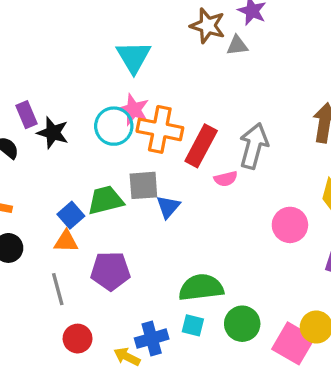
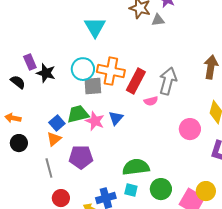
pink star: (134, 110) -> (95, 121), moved
gray square: (143, 185) -> (93, 86), moved
orange triangle: (66, 241) -> (54, 139), turned -42

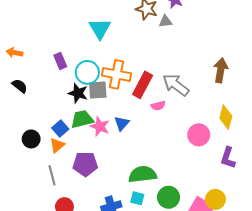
purple rectangle: (30, 62) -> (60, 61), moved
black star: (46, 73) -> (78, 93), moved
gray arrow: (168, 81) -> (176, 85), turned -68
orange arrow: (13, 118) -> (14, 53), moved
black circle: (19, 143) -> (31, 139), moved

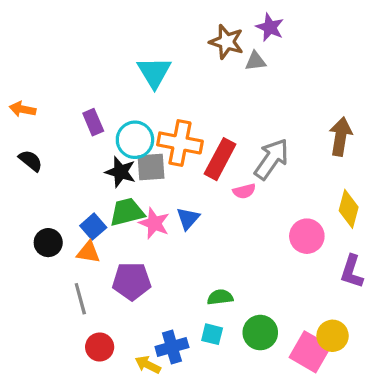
gray arrow: (176, 85) -> (272, 159), turned 88
orange triangle: (57, 145) -> (88, 252), turned 49
green semicircle: (143, 174) -> (220, 297), size x0.6

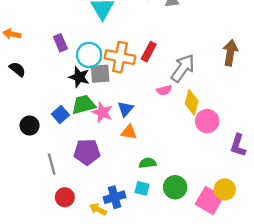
red rectangle: (220, 159) -> (149, 52), moved, size x0.7
yellow diamond: (349, 209) -> (192, 102), moved
orange triangle: (88, 252) -> (129, 132), moved

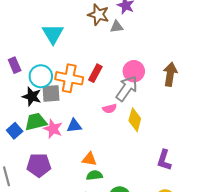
blue triangle: (125, 109) -> (74, 126), turned 42
pink circle: (207, 121) -> (134, 71), moved
orange triangle: (129, 132) -> (89, 159), moved
purple L-shape: (238, 145) -> (164, 160), moved

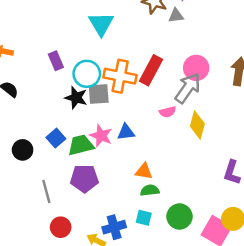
red rectangle: (95, 73) -> (151, 70), size x1.4
green trapezoid: (36, 122) -> (81, 145), moved

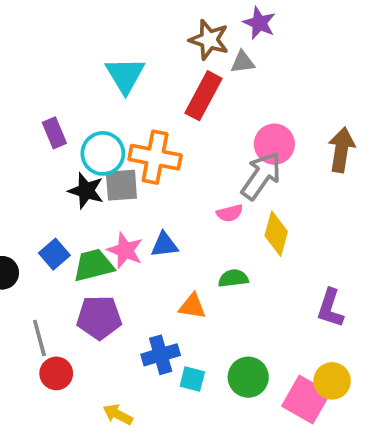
red rectangle: (151, 70) -> (203, 96), moved
green semicircle: (150, 190) -> (233, 278), moved
red circle: (61, 227) -> (56, 373), moved
blue cross: (114, 227) -> (161, 355), moved

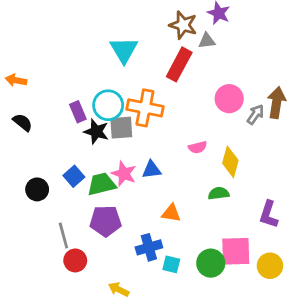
purple rectangle: (54, 133) -> (78, 112), moved
gray arrow: (261, 176) -> (255, 114), moved, size x0.6
green semicircle: (233, 278) -> (219, 193), moved
pink square: (306, 400) -> (236, 251), moved, turned -32

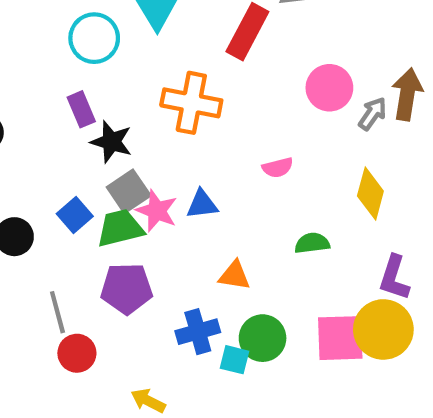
cyan circle: (108, 105) -> (94, 38), moved
gray square: (121, 128) -> (129, 191), moved, turned -30
yellow diamond: (230, 162) -> (370, 194), moved
green circle: (211, 263) -> (263, 338), moved
yellow circle: (270, 266) -> (383, 329), moved, size x1.4

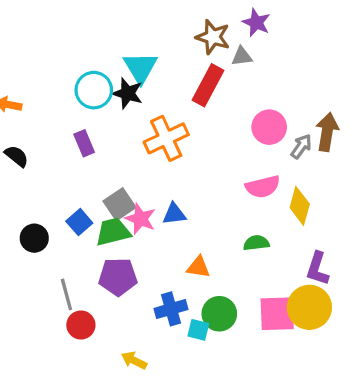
orange cross: (191, 103) -> (166, 138), turned -36
black star: (111, 142) -> (128, 93), moved
pink semicircle: (278, 168) -> (263, 187), moved, size x1.5

